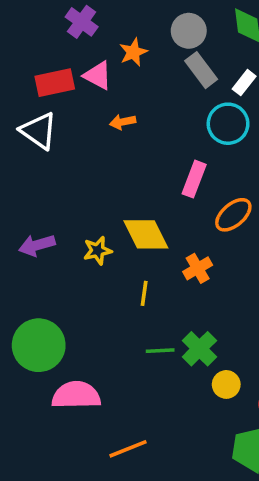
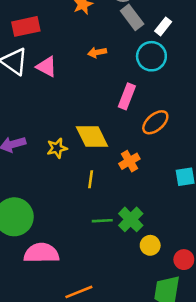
pink triangle: (98, 75) -> (47, 67), moved
orange arrow: (123, 122) -> (97, 52), moved

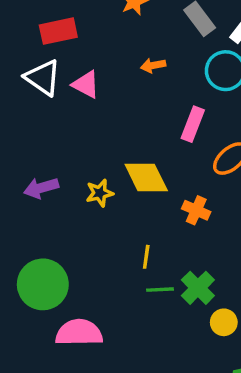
orange cross: (129, 161) -> (196, 210), turned -36
yellow line: (91, 179) -> (146, 257), moved

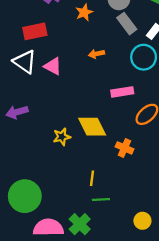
pink rectangle: (193, 124) -> (122, 92), turned 60
purple arrow: (41, 188) -> (17, 112), moved
green cross: (198, 288) -> (80, 224), moved

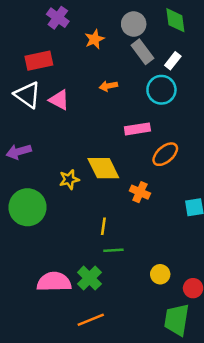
green circle: (25, 196) -> (27, 207), moved

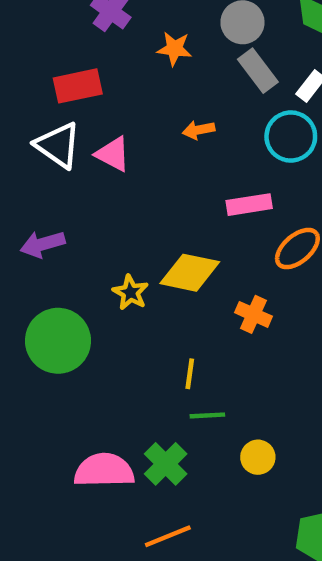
orange star: (94, 39) -> (174, 49), turned 30
yellow diamond: (103, 168) -> (190, 273), turned -52
yellow star: (69, 179) -> (130, 292), turned -30
yellow circle: (160, 274) -> (258, 457), moved

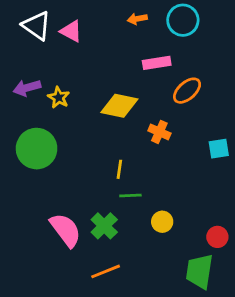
orange arrow: (199, 130) -> (137, 19), moved
yellow star: (130, 292) -> (59, 97), moved
pink semicircle: (104, 470) -> (66, 230), turned 54

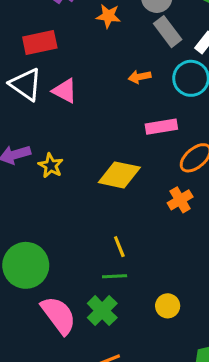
orange cross: (159, 132) -> (180, 200), moved, turned 35
green circle: (37, 149) -> (26, 265), moved
yellow line: (119, 169) -> (119, 247), turned -30
green line: (130, 195) -> (115, 276), moved

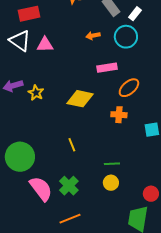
pink triangle: (65, 91) -> (45, 45), turned -30
orange cross: (180, 200) -> (119, 115), turned 35
yellow line: (119, 247) -> (72, 145), moved
green line: (115, 276) -> (112, 164), moved

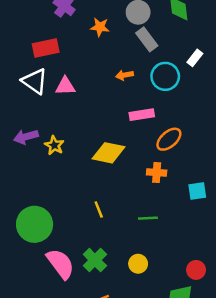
white rectangle: (135, 14) -> (195, 58), moved
green line: (112, 164) -> (148, 218), moved
yellow circle: (111, 183) -> (138, 264), moved

